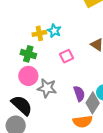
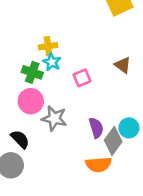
cyan star: (54, 31) -> (52, 62), moved
black semicircle: (22, 105) -> (20, 139), size x0.7

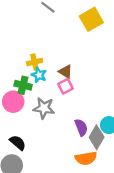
brown triangle: (123, 65) -> (65, 72), moved
pink circle: (31, 101) -> (13, 102), moved
gray star: (54, 118) -> (44, 108), moved

